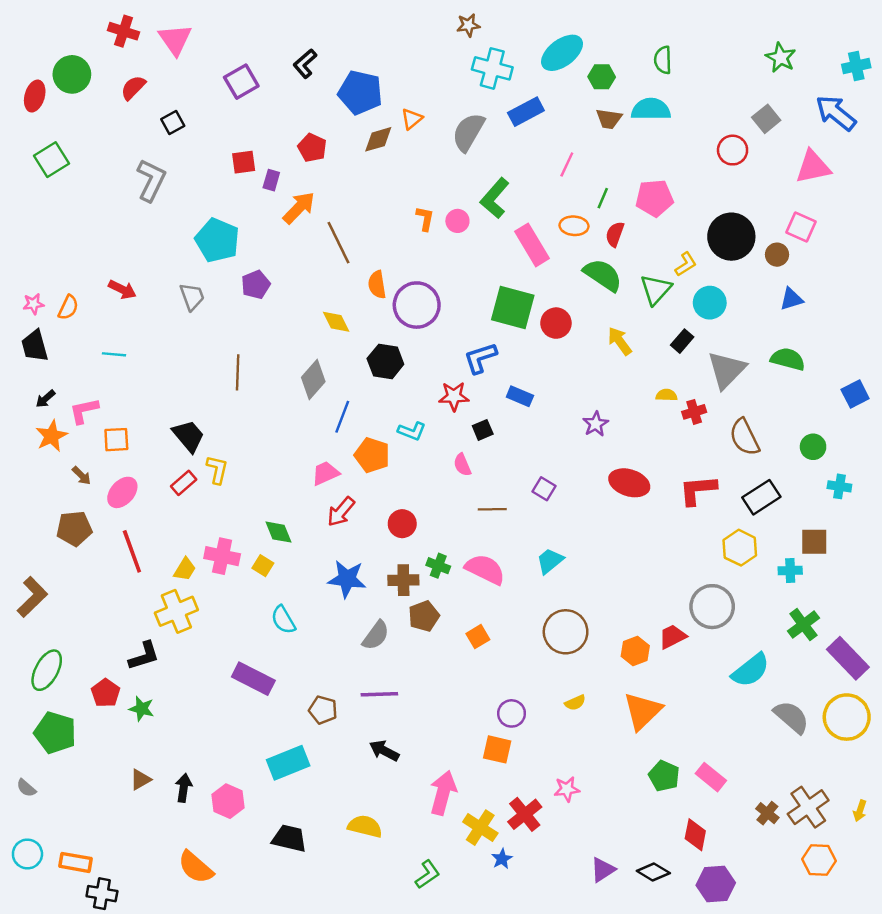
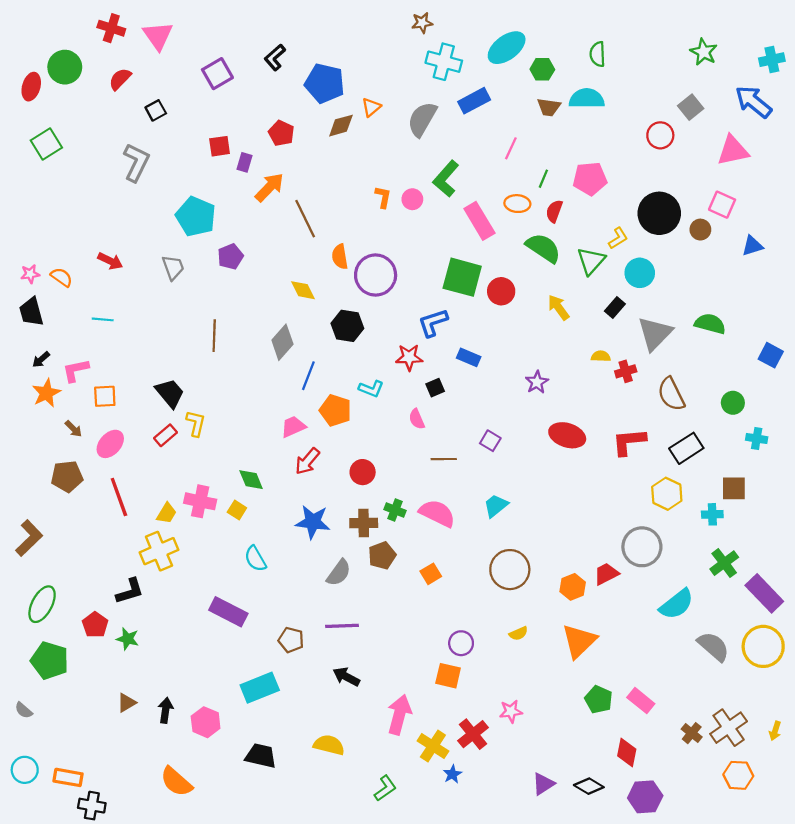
blue triangle: (791, 299) -> (752, 246), moved
orange semicircle: (68, 307) -> (62, 277), turned -80
blue square: (855, 394) -> (771, 355), turned -35

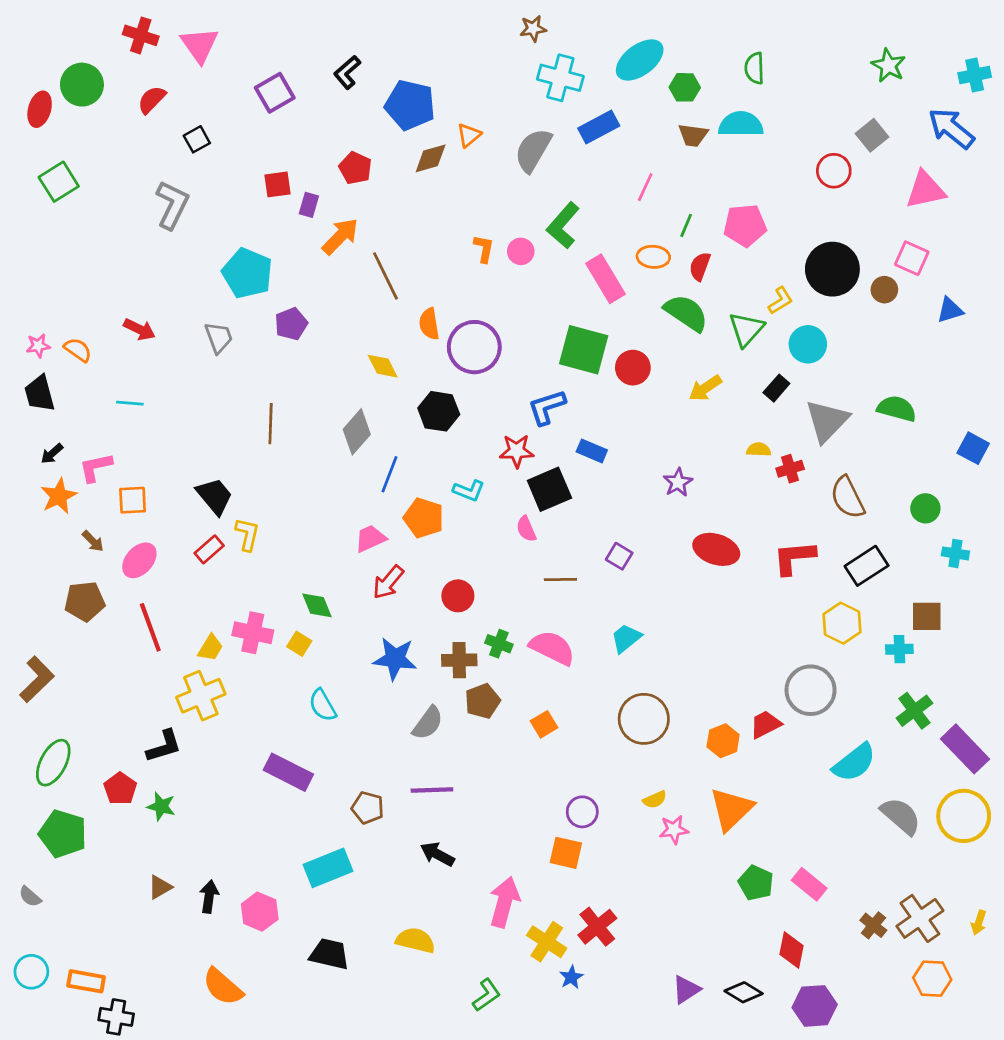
yellow arrow: (559, 307) -> (705, 388), turned -88
black square: (435, 388) -> (549, 489), size x1.8
pink star: (511, 711) -> (674, 830), moved

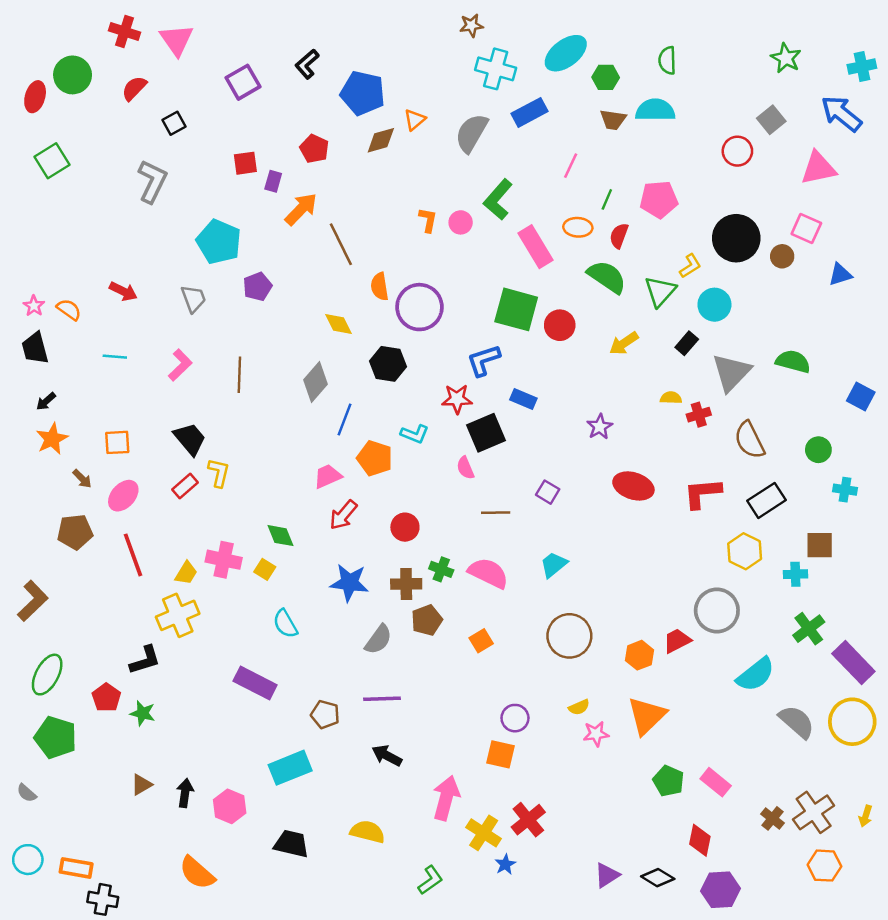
pink star: (38, 346) -> (34, 306), turned -30
pink L-shape: (96, 467) -> (180, 365), moved, turned 148

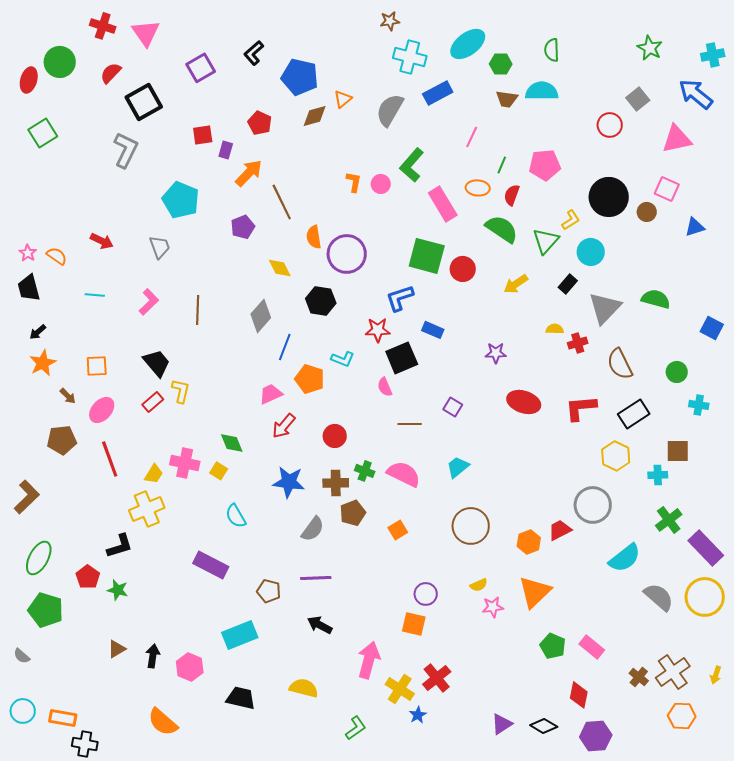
black square: (174, 123) -> (144, 102), size x1.8
purple pentagon: (257, 287) -> (243, 227), moved
purple star: (600, 427) -> (496, 353), turned 30

